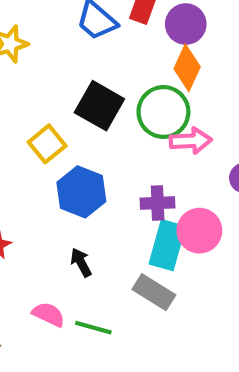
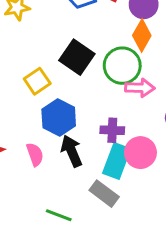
black arrow: (81, 262) -> (72, 151), moved, size x1.5
pink semicircle: (49, 314) -> (35, 154), moved, turned 40

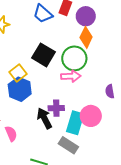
pink arrow: (140, 88) -> (71, 76), moved
blue hexagon: (59, 118) -> (20, 89), moved
purple cross: (112, 130) -> (56, 108), moved
pink semicircle: (35, 154) -> (11, 134), moved

